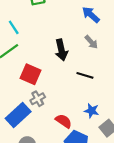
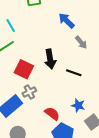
blue arrow: (91, 15) -> (66, 21), moved
black arrow: (61, 50) -> (50, 59), moved

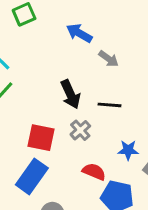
red square: (24, 69) -> (41, 138), moved
gray cross: (29, 92) -> (80, 130), moved

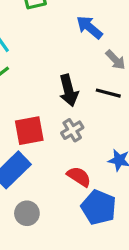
black line: (109, 105) -> (108, 93), moved
red square: (41, 138) -> (29, 131), turned -32

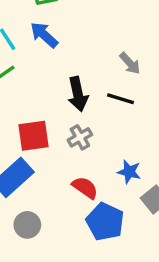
blue arrow: (89, 27) -> (44, 35), moved

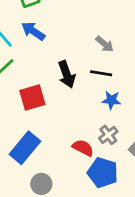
red square: (34, 136) -> (32, 98), moved
gray cross: (80, 137) -> (108, 135), moved
blue star: (129, 172) -> (111, 100), moved

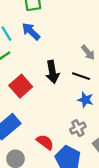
red square: (32, 98) -> (21, 86), turned -35
red semicircle: (83, 148) -> (45, 142), moved

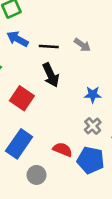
black line: (81, 76) -> (49, 46), moved

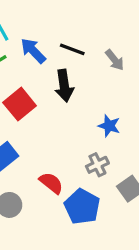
blue arrow: (17, 39) -> (33, 51), moved

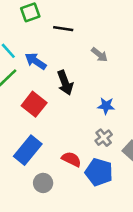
black line: (72, 49) -> (63, 29), moved

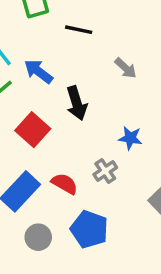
gray cross: (104, 138) -> (105, 171), moved
red semicircle: (71, 159) -> (65, 184), moved
blue pentagon: (99, 172) -> (89, 229), moved

